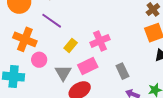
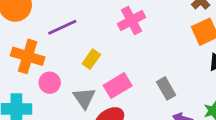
purple line: (52, 21) -> (62, 27), turned -55
pink cross: (100, 41) -> (132, 20), moved

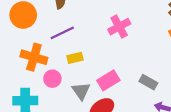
yellow rectangle: (91, 59) -> (75, 58), moved, turned 42
gray rectangle: (166, 88) -> (148, 82), turned -30

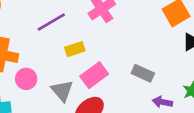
purple line: (62, 33) -> (51, 22), moved
yellow rectangle: (75, 58) -> (75, 49), moved

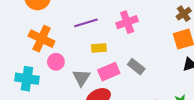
gray rectangle: (143, 73) -> (136, 67), moved

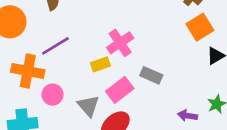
pink cross: (127, 22) -> (120, 43), moved
purple line: (86, 23) -> (55, 46), moved

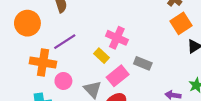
pink cross: (120, 43) -> (117, 38), turned -30
yellow rectangle: (100, 64) -> (101, 56), turned 64

